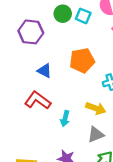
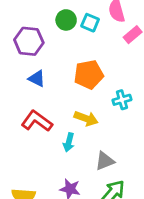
blue triangle: (44, 71) -> (37, 79), moved
yellow arrow: (96, 108) -> (86, 118), moved

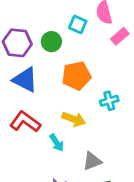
green circle: (66, 20) -> (51, 42), moved
blue triangle: (37, 79) -> (25, 80), size x1.5
cyan arrow: (69, 142) -> (57, 143), turned -48

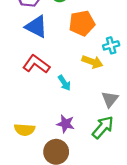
yellow arrow: (74, 119) -> (92, 62), moved
gray triangle: (92, 161) -> (110, 99), moved, turned -30

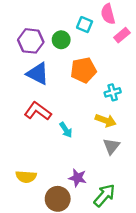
yellow arrow: (92, 62) -> (106, 120), moved
purple star: (65, 124) -> (78, 178), moved
green arrow: (103, 127) -> (104, 195), moved

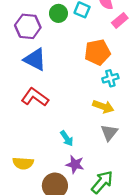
green circle: (61, 40) -> (58, 13), moved
orange pentagon: (83, 70) -> (97, 52), moved
cyan arrow: (66, 130) -> (67, 138), moved

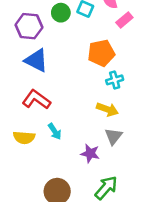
cyan arrow: (67, 138) -> (55, 131), moved
yellow semicircle: (23, 163) -> (24, 138), moved
purple star: (75, 164) -> (90, 153), moved

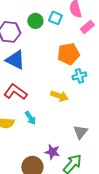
yellow arrow: (107, 109) -> (59, 96), moved
gray triangle: (113, 136) -> (80, 132), moved
purple star: (90, 153) -> (52, 152), moved

